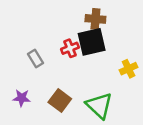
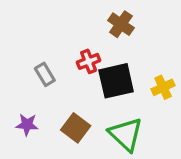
brown cross: (95, 19) -> (121, 24), turned 30
black square: (92, 42) -> (116, 81), moved

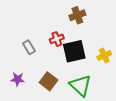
brown cross: (121, 24) -> (77, 15), turned 35

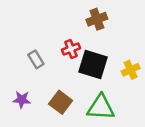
black square: (74, 51) -> (93, 65), turned 30
green triangle: (80, 85) -> (101, 107), turned -40

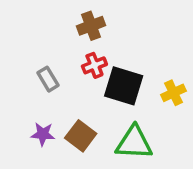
brown cross: (97, 19) -> (91, 26), moved
purple star: (22, 100) -> (43, 134), moved

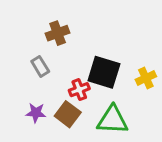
brown cross: (91, 26) -> (58, 33), moved
red cross: (94, 65) -> (79, 90), moved

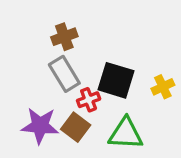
gray rectangle: (40, 66) -> (64, 74), moved, size x1.5
purple star: (36, 113) -> (40, 126), size x1.6

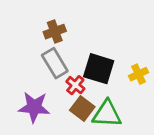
red cross: (89, 100) -> (75, 85), turned -30
brown square: (76, 127) -> (82, 108), moved

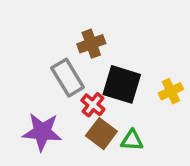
brown cross: (55, 32) -> (91, 44), moved
green triangle: (107, 114) -> (132, 140), size x0.6

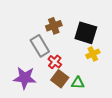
black square: (122, 84) -> (86, 33), moved
yellow cross: (171, 91) -> (93, 54), moved

